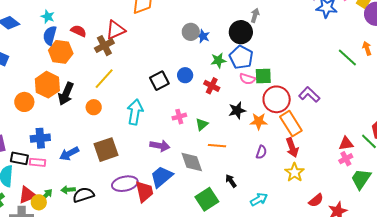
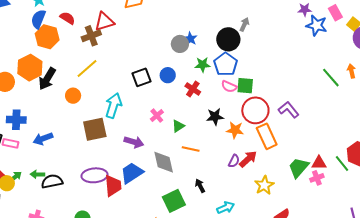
gray circle: (191, 32) -> (180, 44), moved
pink cross: (179, 117) -> (157, 116), turned -32
red arrow: (292, 148) -> (248, 159), moved, turned -120
brown square: (106, 150) -> (95, 129), moved
green trapezoid: (361, 179) -> (299, 168), moved

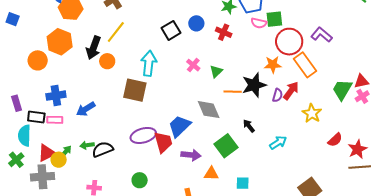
black arrow: (47, 79) -> (94, 48), moved
black star: (215, 117) -> (254, 85), moved, size x1.4
brown square: (95, 129) -> (135, 90), turned 35
purple arrow: (134, 142) -> (191, 155), moved

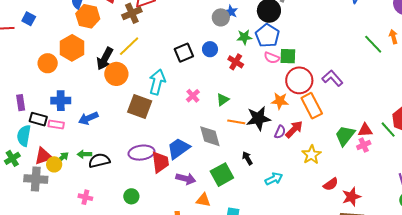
orange circle: (107, 61) -> (116, 74), size x1.5
pink cross: (193, 65) -> (193, 96), moved

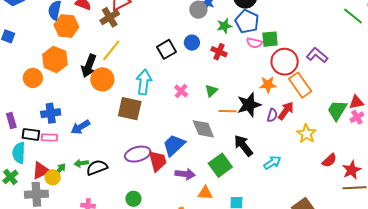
black arrow: (247, 158) -> (243, 146), size x1.6

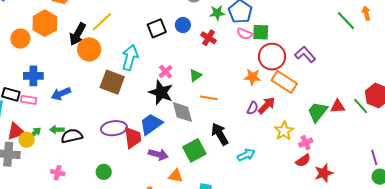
orange rectangle: (300, 85) -> (284, 82), turned -30
black star: (249, 105) -> (161, 92), moved, turned 30
pink cross: (357, 117) -> (306, 143), moved

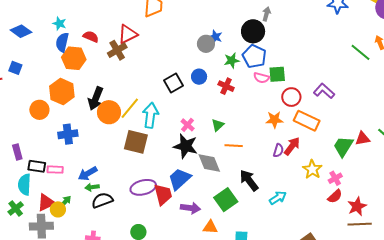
yellow line: (102, 22) -> (130, 108), moved
red circle: (272, 57) -> (291, 97), size x0.7
blue cross: (33, 76) -> (68, 134), moved
blue arrow: (61, 94) -> (88, 174), moved
green arrow: (57, 130) -> (92, 187), moved

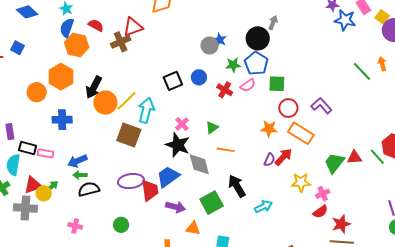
pink semicircle: (261, 78) -> (248, 85), moved, turned -56
yellow star: (312, 169) -> (301, 182), turned 30

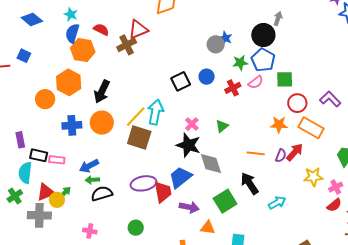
red cross: (225, 90) -> (233, 88), turned 35
yellow line: (126, 101) -> (136, 117), moved
orange circle: (105, 103) -> (102, 123), moved
orange line: (226, 150) -> (256, 153), moved

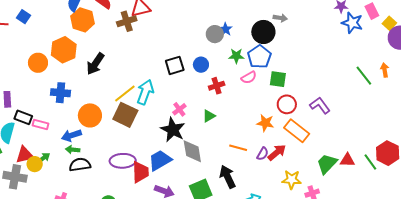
gray arrow: (278, 19) -> (280, 18), turned 72
red cross: (233, 88) -> (217, 86), moved
orange circle: (102, 123) -> (90, 115), moved

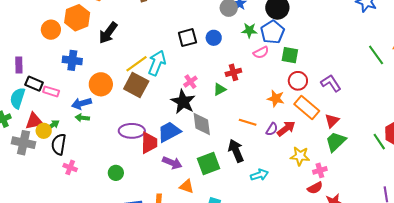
red cross: (217, 86) -> (233, 72), moved
red triangle: (347, 160) -> (332, 121), moved, turned -49
black semicircle: (80, 165) -> (59, 144), moved, turned -75

